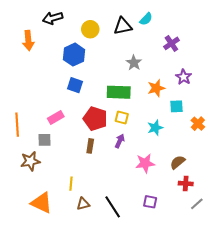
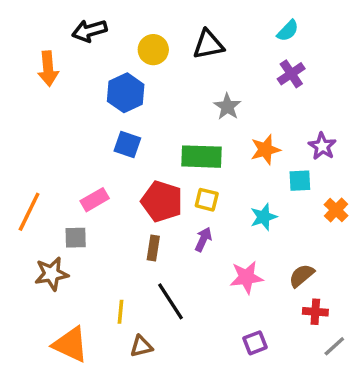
cyan semicircle: (146, 19) -> (288, 31), moved
purple star: (184, 77) -> (322, 146), moved
orange line: (17, 125) -> (29, 212), turned 30
purple square: (150, 202) -> (255, 343), turned -32
black line: (113, 207) -> (170, 301), moved

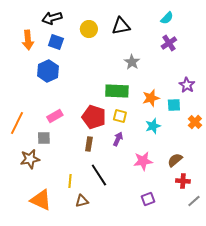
blue hexagon: (126, 93) -> (48, 71), moved
blue square: (127, 144) -> (56, 42), moved
orange star: (265, 150) -> (151, 98), moved

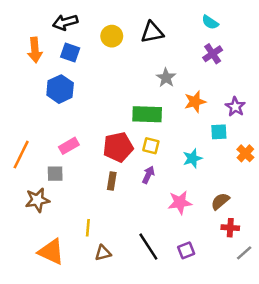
cyan semicircle: (167, 18) -> (210, 22), turned 80
orange star: (151, 98) -> (195, 102), moved
red pentagon: (94, 117) -> (118, 147), turned -30
black line: (99, 175) -> (148, 247), moved

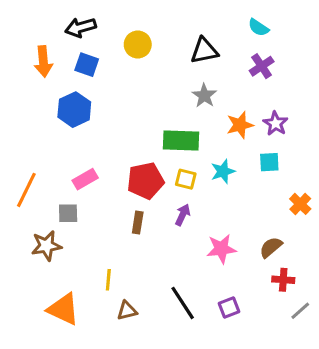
black triangle: (152, 32) -> (204, 51), moved
purple star: (235, 107) -> (275, 123), moved
orange cross: (245, 153) -> (300, 204), moved
cyan star: (192, 158) -> (223, 171), moved

